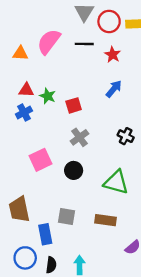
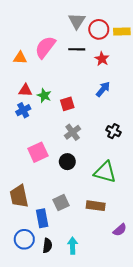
gray square: (67, 217) -> (61, 203), turned -35

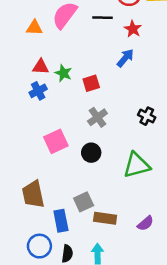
blue arrow: (103, 89) -> (125, 58), moved
green triangle: (105, 172) -> (137, 165), turned -30
brown rectangle: (96, 206) -> (105, 218), moved
purple semicircle: (120, 230) -> (145, 223), moved

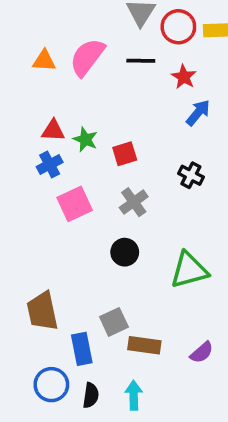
orange triangle: (34, 28) -> (44, 61), moved
blue arrow: (125, 58) -> (198, 113), moved
black cross: (147, 116) -> (191, 175), moved
pink square: (56, 141) -> (75, 204), moved

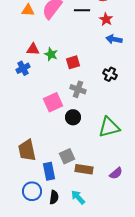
blue arrow: (198, 113) -> (114, 39), turned -119
blue cross: (50, 165) -> (23, 68), moved
gray cross: (134, 202) -> (78, 89), turned -35
pink square: (75, 204) -> (53, 102), moved
cyan arrow: (134, 395) -> (78, 197), turned -42

